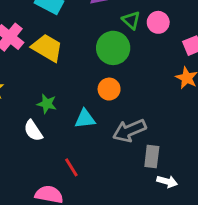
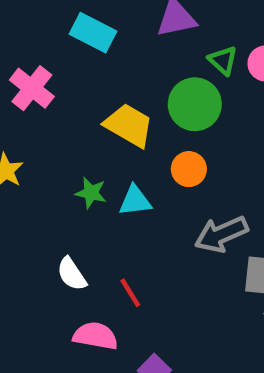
yellow trapezoid: (47, 48) -> (129, 125), moved
cyan triangle: (85, 119) -> (135, 201), moved
white semicircle: (33, 131) -> (72, 274), moved

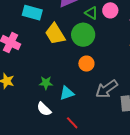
yellow trapezoid: (129, 125) -> (55, 34), moved, turned -140
cyan triangle: (135, 201) -> (67, 93), moved
white semicircle: (72, 274) -> (44, 109), moved

